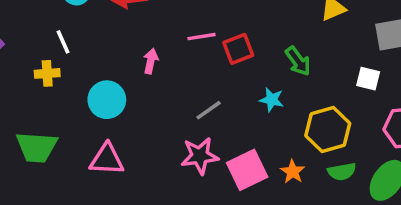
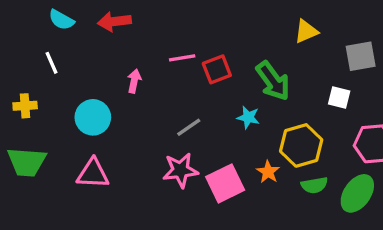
green arrow: (298, 61) -> (273, 81), size x1.4
yellow cross: (47, 73) -> (25, 106), moved
orange star: (293, 172) -> (268, 172), moved

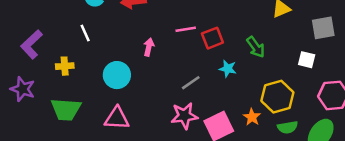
green arrow: (273, 81) -> (256, 47), size x0.7
cyan star: (248, 117) -> (228, 69), moved

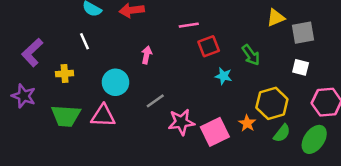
gray square: (323, 28) -> (303, 33), moved
pink line: (186, 29) -> (189, 25), moved
gray line: (191, 83) -> (155, 101), moved
pink triangle: (117, 118) -> (103, 116), moved
green semicircle: (288, 127) -> (282, 133), turned -42

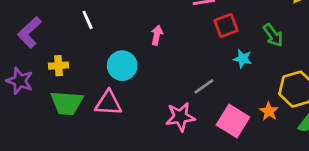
yellow cross: (65, 74) -> (58, 66), moved
gray line: (155, 101) -> (204, 86), moved
pink star: (181, 122) -> (180, 117), moved
pink square: (215, 132) -> (233, 121), turned -32

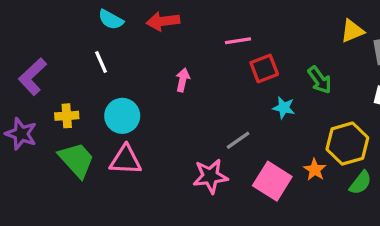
cyan circle: (122, 66) -> (122, 116), moved
green trapezoid: (67, 103) -> (77, 160), turned -136

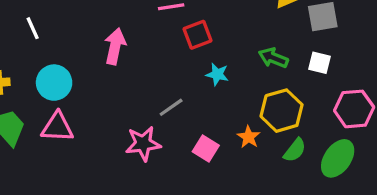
pink arrow: (183, 80) -> (115, 46), size x1.5
green arrow: (320, 80) -> (273, 58), moved, turned 148
pink square: (272, 181) -> (206, 149), size x0.7

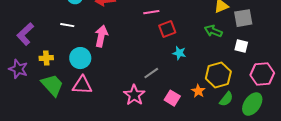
white line: (33, 28) -> (67, 25), turned -56
pink arrow: (115, 46) -> (101, 36), moved
green arrow: (273, 58) -> (213, 31), moved
pink star: (143, 144) -> (134, 95), turned -30

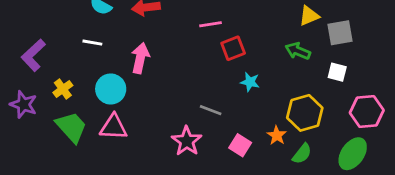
yellow cross: (46, 58) -> (63, 89), turned -32
gray line: (151, 73) -> (211, 110), turned 56
green semicircle: (226, 99) -> (302, 154), moved

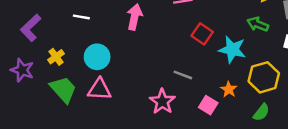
red square: (233, 48) -> (202, 34), moved, turned -35
pink arrow: (140, 58) -> (135, 17), moved
cyan star: (250, 82) -> (232, 50), moved, size x1.6
orange star: (277, 135) -> (229, 89), moved

